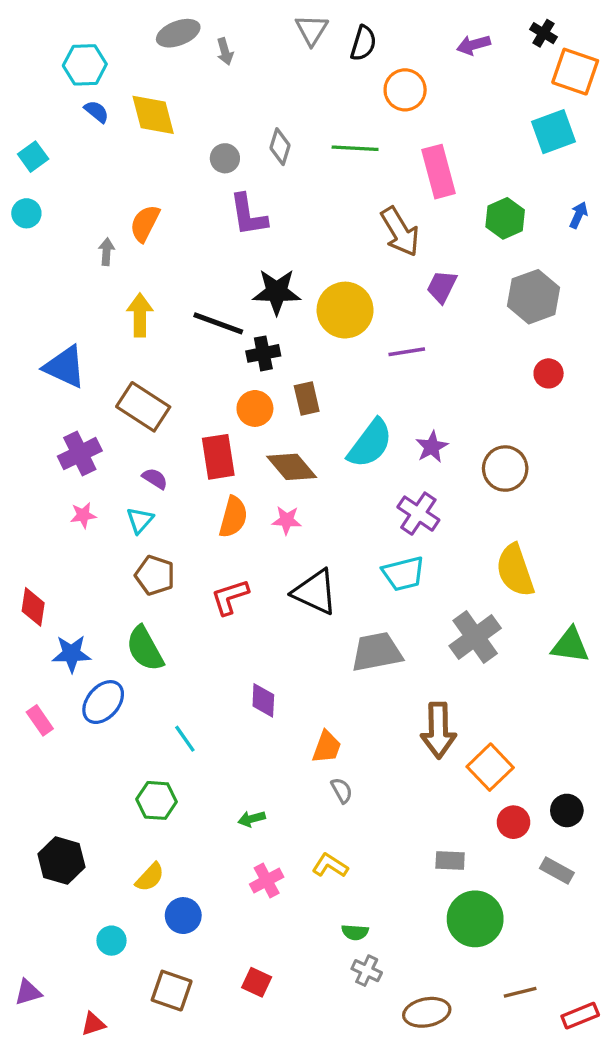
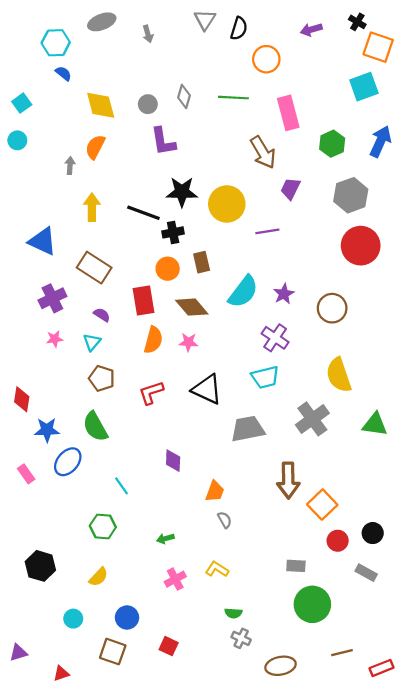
gray ellipse: (178, 33) -> (102, 22), moved
yellow diamond: (153, 115) -> (101, 105), moved
blue arrow: (579, 215) -> (380, 141), size x1.8
red circle: (549, 373) -> (361, 246), size x2.0
blue circle: (183, 916) -> (127, 618), moved

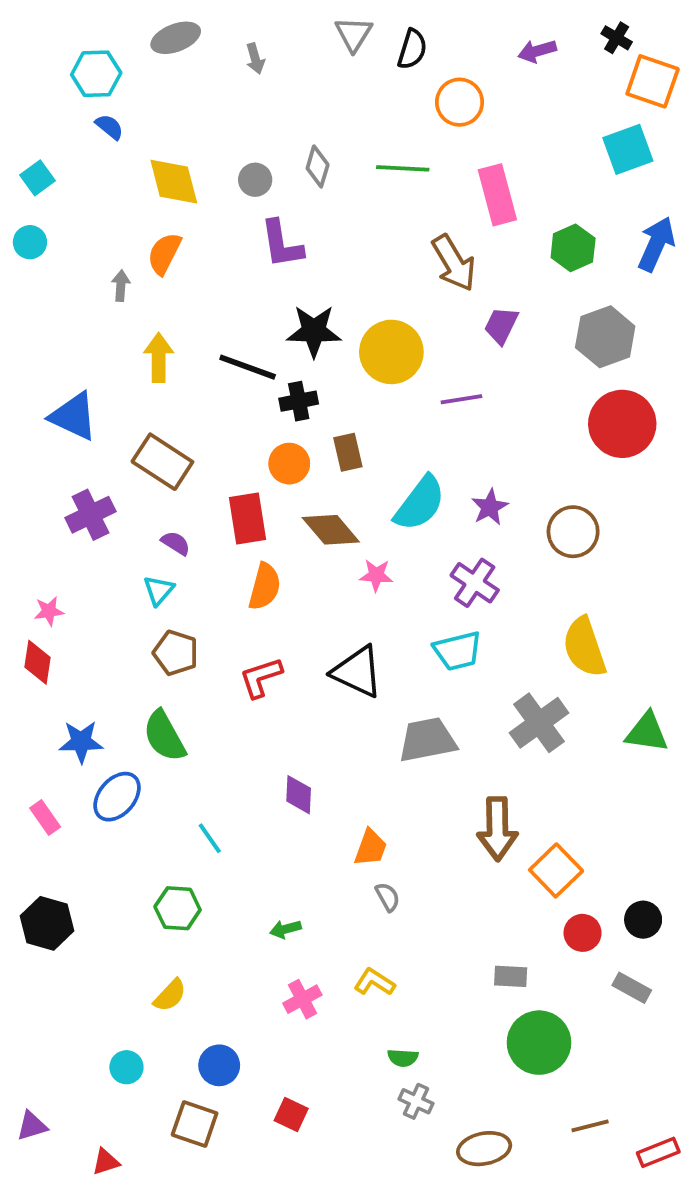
pink star: (55, 339) -> (49, 611), moved
pink star: (188, 342) -> (376, 575), moved
red diamond: (22, 399) -> (38, 662), moved
black hexagon: (40, 566) -> (47, 923), moved

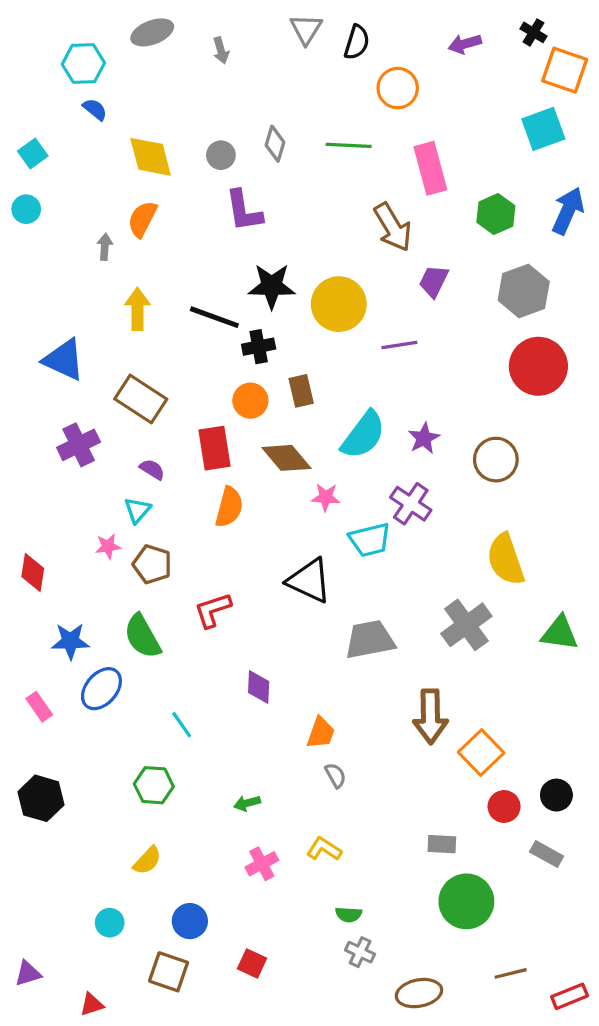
pink star: (49, 611) -> (108, 546), moved
cyan trapezoid: (458, 651) -> (370, 540), moved
red L-shape: (261, 677) -> (213, 610), moved

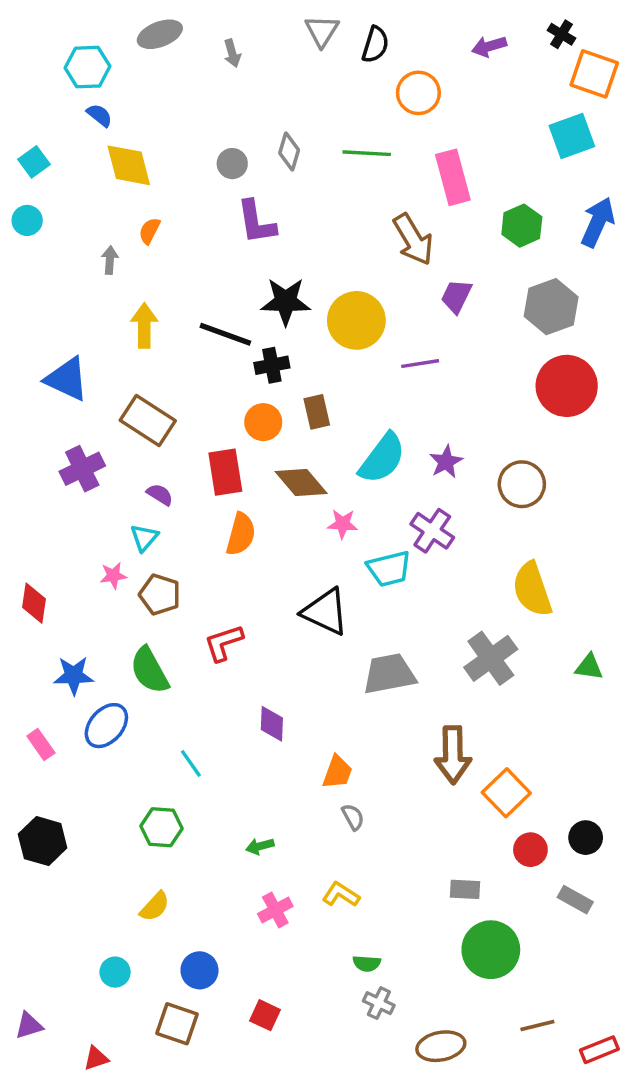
yellow diamond: (151, 157) -> (129, 165), moved
orange semicircle: (142, 219) -> (149, 231), size x0.7
green triangle: (560, 633) -> (589, 667), size x0.7

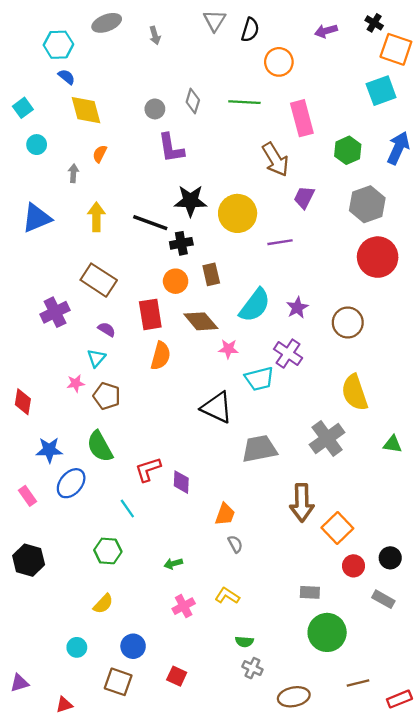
cyan circle: (27, 220) -> (37, 145), moved
blue triangle: (67, 379) -> (37, 218), moved, turned -48
red L-shape: (224, 643) -> (148, 469), moved

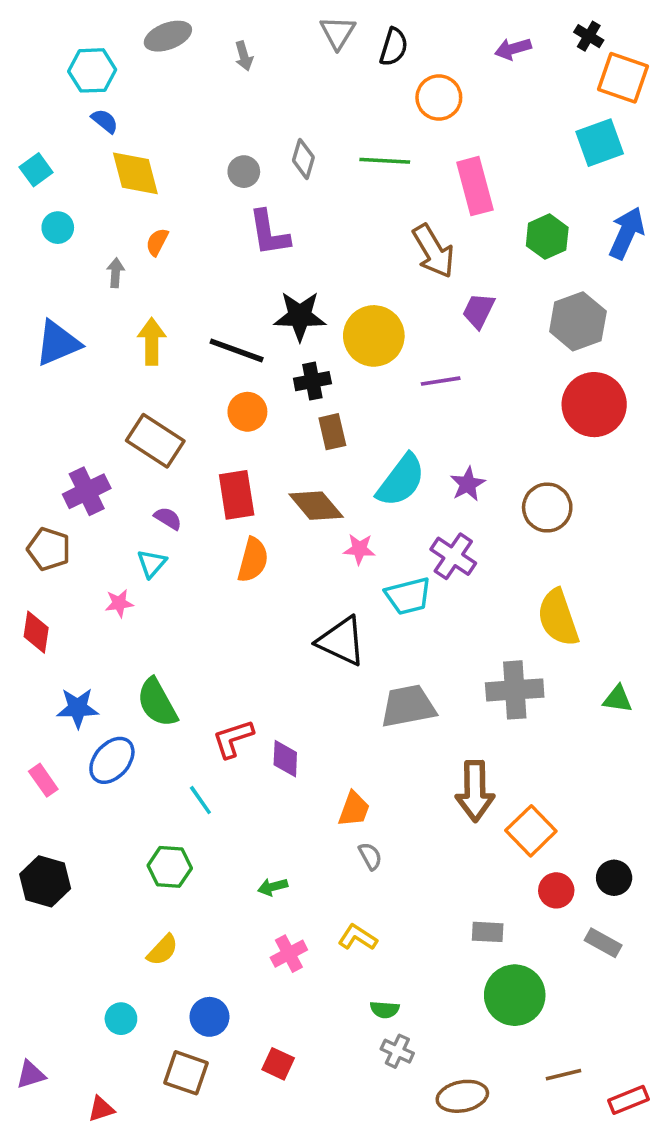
black cross: (181, 243) -> (312, 381), moved
orange circle: (176, 281) -> (247, 412), moved
brown pentagon: (107, 396) -> (49, 549), moved
gray cross: (327, 438) -> (515, 690), turned 32

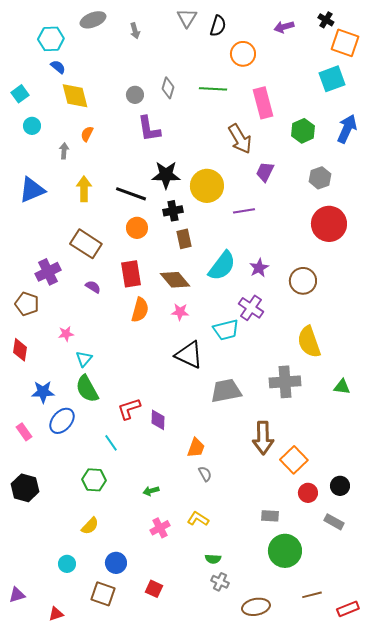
gray hexagon: (578, 321) -> (320, 178), size x0.7
pink star: (359, 549) -> (180, 312), moved
cyan triangle: (152, 564) -> (84, 359), moved

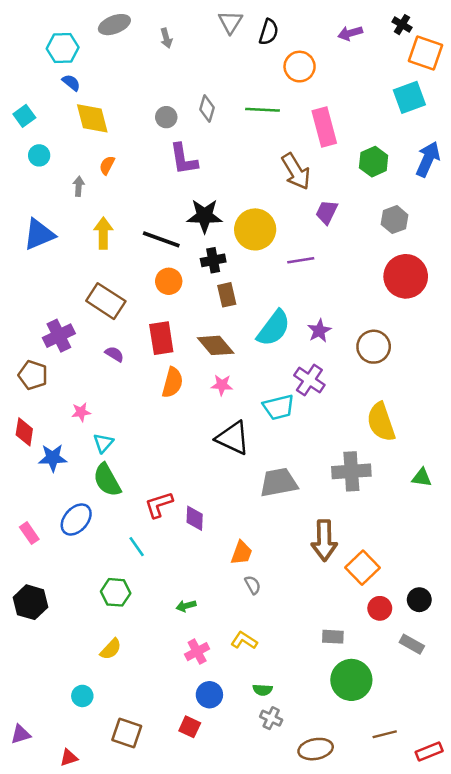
blue star: (43, 392) -> (53, 458), moved
blue circle: (116, 563) -> (209, 695), moved

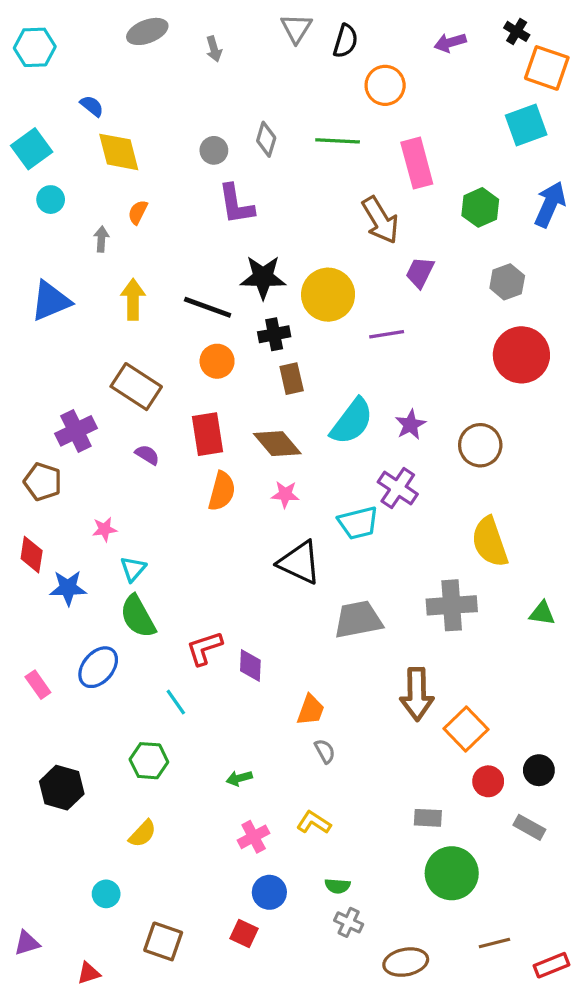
cyan hexagon: (63, 48) -> (35, 47), moved
cyan square: (24, 116) -> (32, 149), size x1.4
black hexagon: (30, 602) -> (62, 788), moved

